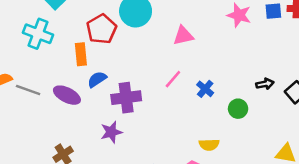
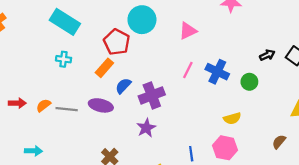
cyan cross: (38, 34) -> (64, 59), size x0.6
orange rectangle: (81, 54) -> (104, 68), turned 60
blue cross: (205, 89) -> (217, 72), size x1.5

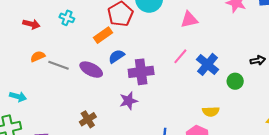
red arrow: (17, 103) -> (31, 24), moved

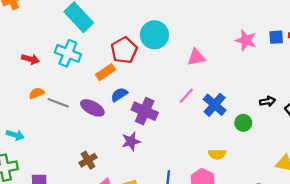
cyan cross: (67, 18) -> (68, 53), size x1.6
purple cross: (141, 72) -> (145, 111), turned 30

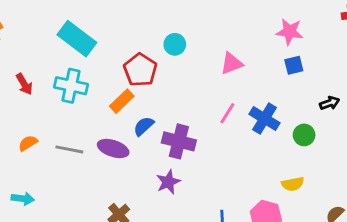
cyan circle: (154, 35) -> (175, 44), size x0.6
blue square: (276, 37) -> (294, 65), moved
red arrow: (31, 59) -> (24, 84), moved, turned 54
orange semicircle: (37, 93) -> (28, 143), moved
yellow semicircle: (217, 154) -> (293, 184), moved

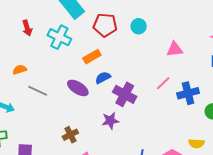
red pentagon: (140, 70) -> (105, 25), moved, turned 30
blue cross: (265, 119) -> (188, 93), turned 30
gray line: (69, 149) -> (38, 91), moved

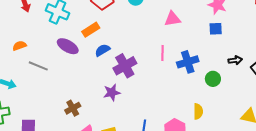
pink line: (163, 83) -> (163, 53), turned -42
purple ellipse: (78, 88) -> (68, 46), moved
purple cross: (125, 94) -> (125, 66), turned 35
yellow semicircle: (196, 143) -> (198, 111), turned -91

